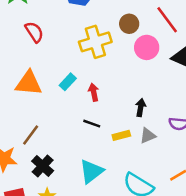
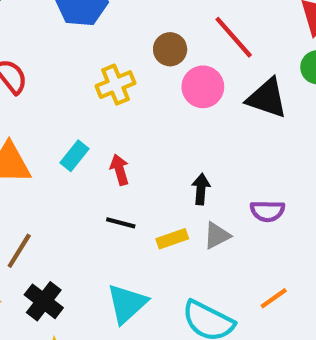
yellow cross: (95, 42) -> (115, 85), size x0.7

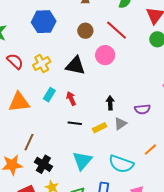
brown circle: (170, 49) -> (85, 31), moved
yellow cross: (115, 85) -> (42, 63), moved
black triangle: (267, 98) -> (75, 66), moved

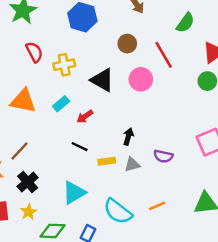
red arrow: (71, 99) -> (85, 117), turned -120

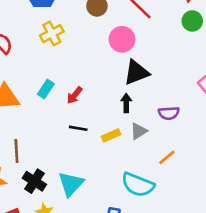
yellow cross: (64, 65) -> (52, 34), moved
black triangle: (102, 80) -> (136, 73), moved, turned -35
brown line: (19, 151) -> (16, 151), turned -30
cyan triangle: (74, 193) -> (71, 184), moved
orange line: (157, 206) -> (167, 157), moved

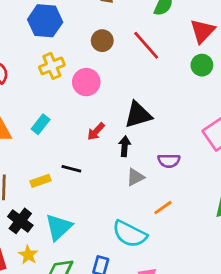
pink circle: (122, 39) -> (86, 82), moved
red arrow: (75, 95) -> (96, 131), moved
yellow rectangle: (111, 135) -> (41, 181), moved

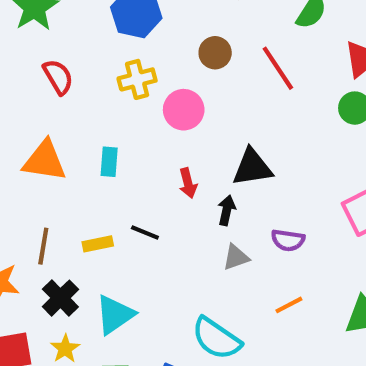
cyan rectangle: (41, 124) -> (109, 162), turned -42
red arrow: (96, 131) -> (188, 183), turned -66
orange line: (163, 208) -> (289, 305), moved

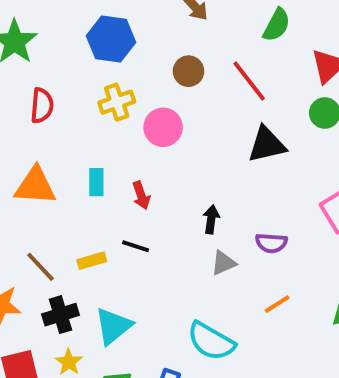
red semicircle: (58, 77) -> (42, 106), turned 40
black triangle: (252, 167) -> (267, 145), moved
red arrow: (188, 183) -> (141, 195), moved
brown line: (43, 246) -> (40, 267), turned -48
black cross: (60, 298) -> (61, 315), turned 32

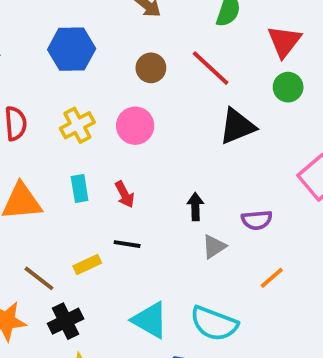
yellow cross: (117, 102) -> (77, 125), moved
cyan triangle: (113, 326) -> (150, 320), moved, turned -42

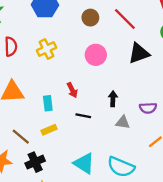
pink circle: (135, 126) -> (96, 55), moved
cyan rectangle: (80, 189) -> (48, 103), moved
black line: (127, 244) -> (83, 116), moved
gray triangle: (214, 247) -> (123, 122), turned 40

